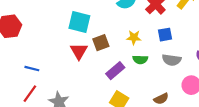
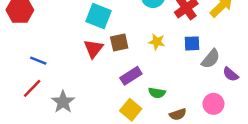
green semicircle: (140, 60) -> (157, 93), moved
gray semicircle: (172, 60) -> (211, 59), moved, turned -66

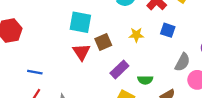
blue square: (192, 43) -> (168, 30), turned 32
gray semicircle: (211, 59) -> (182, 62), moved

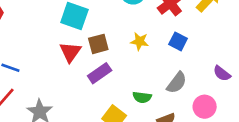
gray semicircle: (182, 62) -> (177, 83), moved
purple rectangle: (119, 69) -> (100, 73), moved

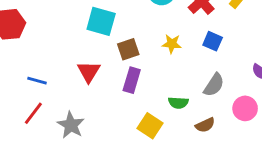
red triangle: (70, 52) -> (89, 72), moved
purple rectangle: (100, 73) -> (132, 80), turned -35

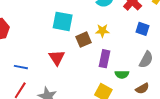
yellow star: (172, 44) -> (102, 31), moved
purple rectangle: (132, 80) -> (105, 59), moved

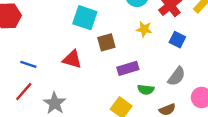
yellow star: (102, 31) -> (144, 29), moved
red triangle: (57, 58) -> (72, 59), turned -48
purple rectangle: (105, 59) -> (128, 68), turned 54

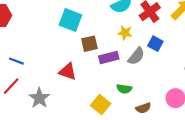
red triangle: (72, 59) -> (68, 72), moved
purple rectangle: (128, 68) -> (109, 57), moved
gray semicircle: (177, 76) -> (136, 56), moved

